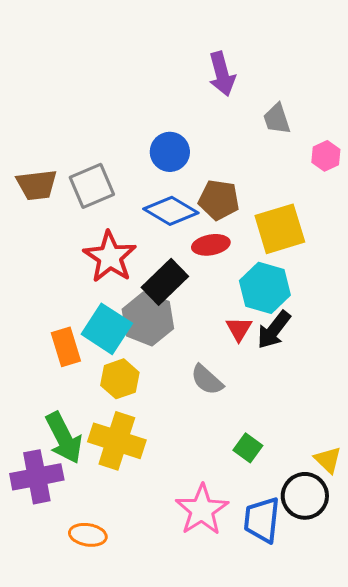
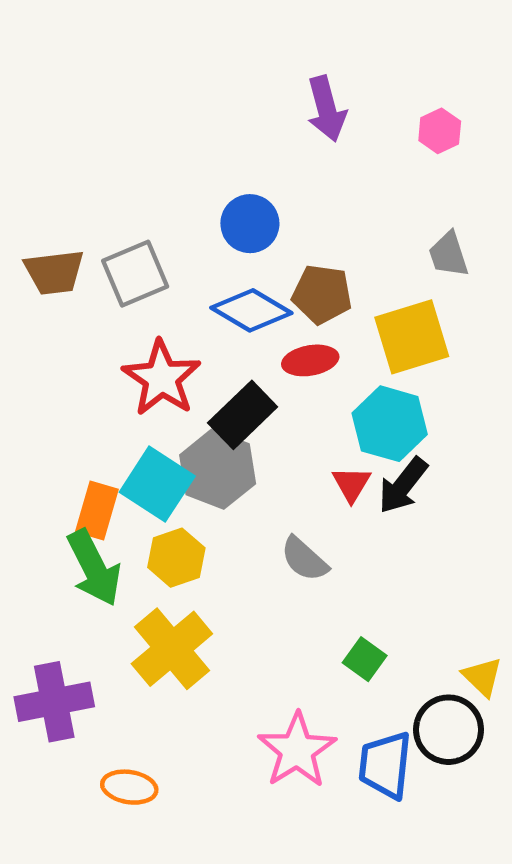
gray trapezoid: (277, 119) -> (449, 255), moved
pink hexagon: (326, 156) -> (440, 131), moved
orange rectangle: (66, 347) -> (97, 511), turned 33
green arrow: (64, 438) -> (94, 568), moved
yellow cross: (117, 441) -> (172, 649), turned 32

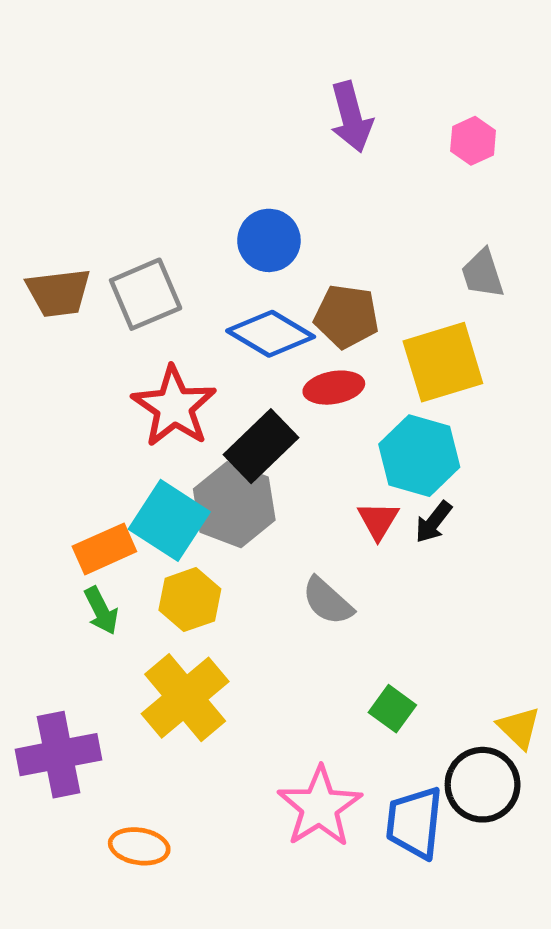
black arrow: (403, 485) -> (433, 522), size x0.7
orange rectangle: (97, 511) -> (104, 549), turned 50
green arrow: (94, 568) -> (101, 611), size x0.6

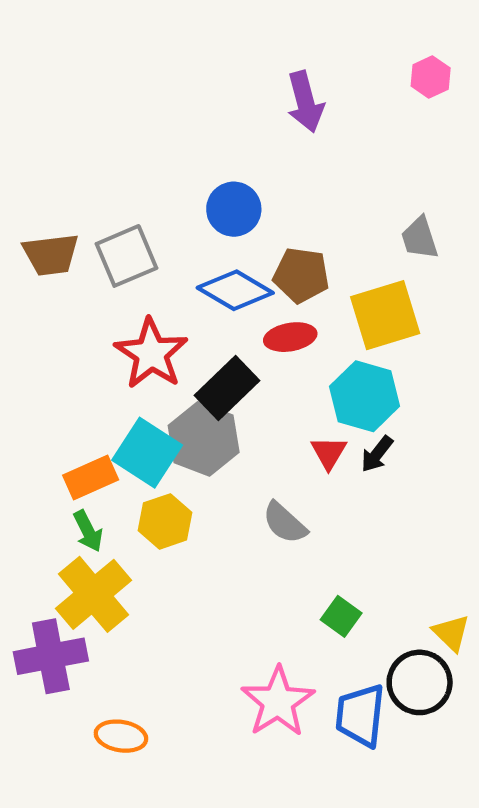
pink hexagon: (473, 141) -> (431, 77), moved
yellow cross: (185, 698) -> (93, 594), moved

